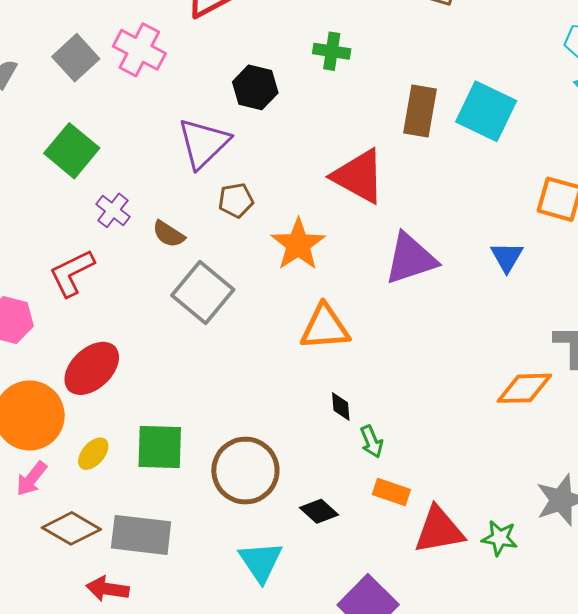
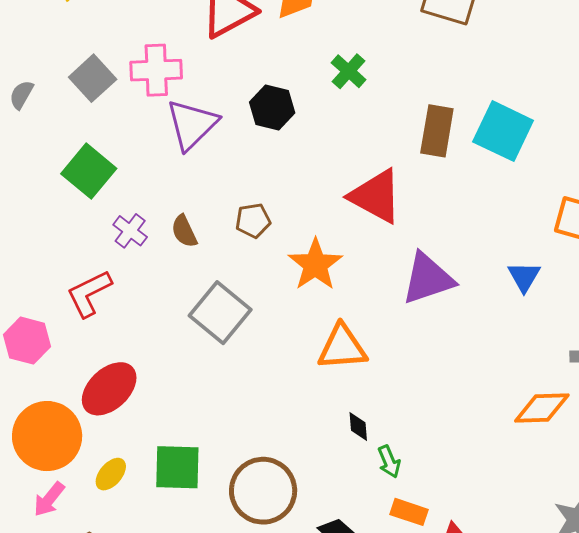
pink cross: (139, 50) -> (156, 70), turned -30
green cross: (332, 51) -> (349, 71), turned 33
purple triangle: (203, 143) -> (192, 124), moved
brown semicircle: (169, 234) -> (184, 231), moved, turned 32

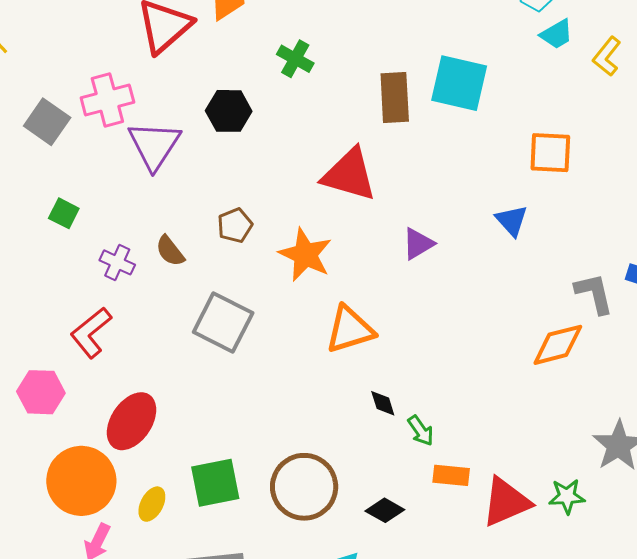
green square: (89, 171) -> (64, 213), size x0.6
purple triangle: (428, 279) -> (418, 244), size x0.6

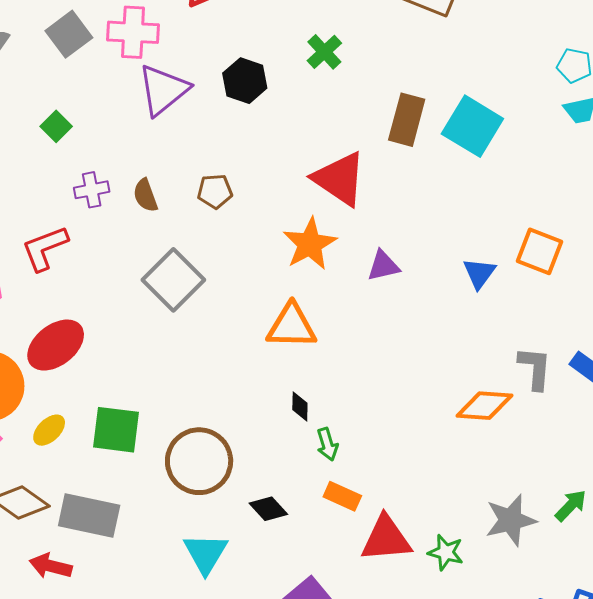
orange square: (550, 153) -> (540, 251), moved
orange star: (305, 255) -> (310, 244), moved
purple cross: (117, 262) -> (92, 190), turned 36

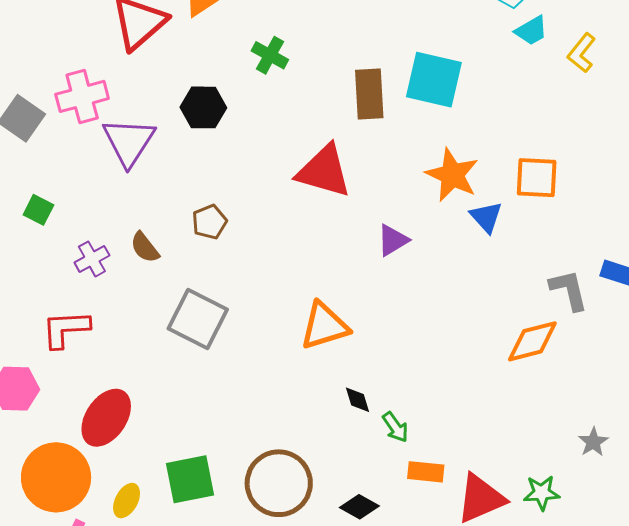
orange star: (310, 244) -> (452, 175), moved
red L-shape: (45, 248) -> (66, 329), turned 36
gray star: (511, 520) -> (593, 442), size x0.6

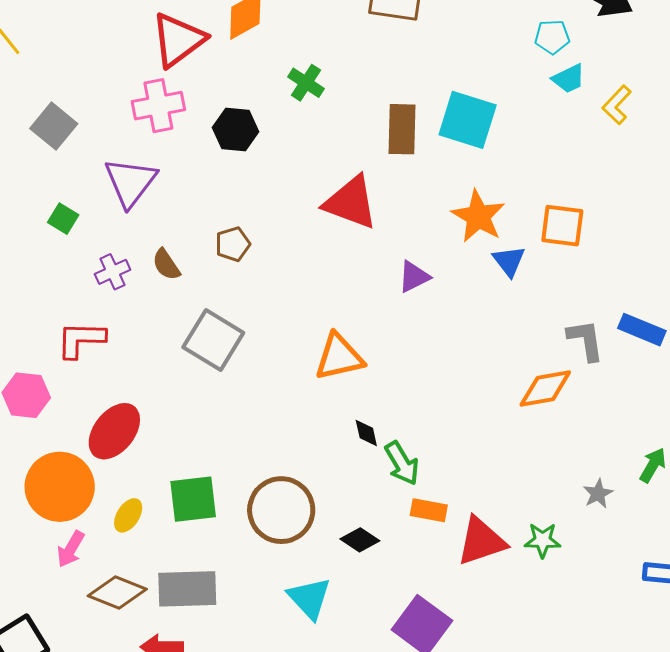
pink cross: (82, 96) -> (158, 106), moved
purple triangle: (129, 142) -> (130, 182), moved
green arrow: (395, 427) -> (402, 463), size x1.4

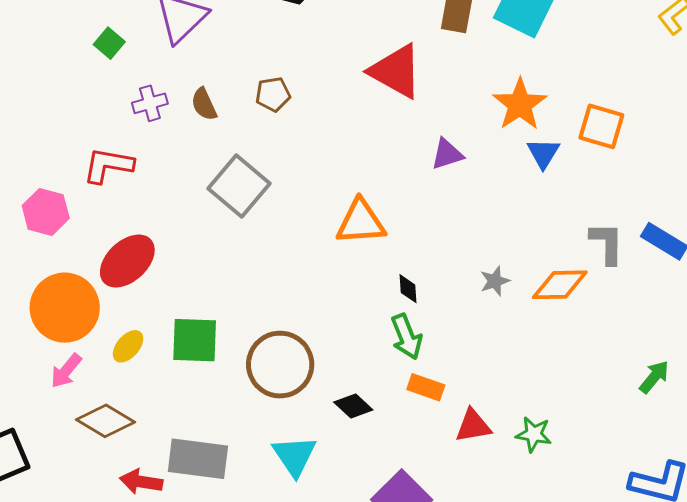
black diamond: (366, 433) -> (408, 289), moved
gray star: (598, 494) -> (495, 281), moved
red triangle: (481, 541) -> (473, 426), size x0.7
gray rectangle: (187, 589) -> (198, 459), moved

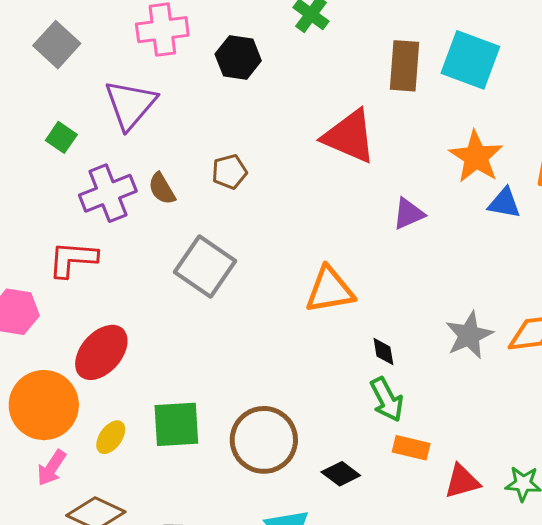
purple cross: (150, 103) -> (108, 193), size x1.6
blue triangle: (543, 153) -> (504, 203), turned -45
gray star: (495, 281) -> (469, 335), size x1.6

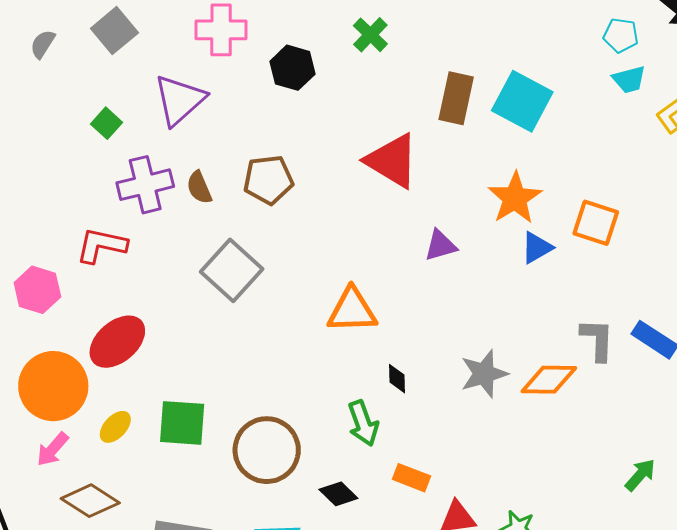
brown pentagon: (229, 172) -> (268, 180), size x1.4
blue triangle: (504, 203) -> (537, 248), turned -48
green arrow: (387, 399) -> (363, 423), moved

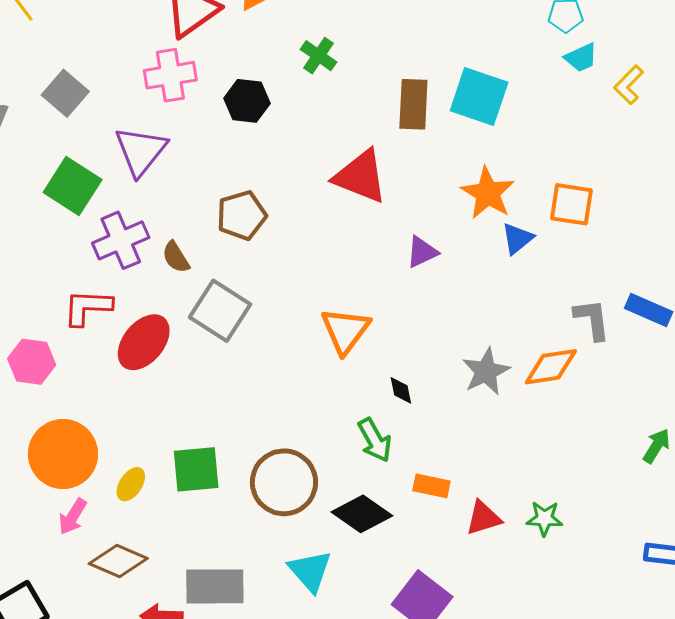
green square: (107, 123) -> (73, 186), size x1.8
brown semicircle: (199, 187) -> (176, 257), moved
orange triangle: (352, 310) -> (345, 331), turned -42
red ellipse: (117, 342) -> (144, 342), moved
black diamond: (338, 494) -> (362, 514), size x1.5

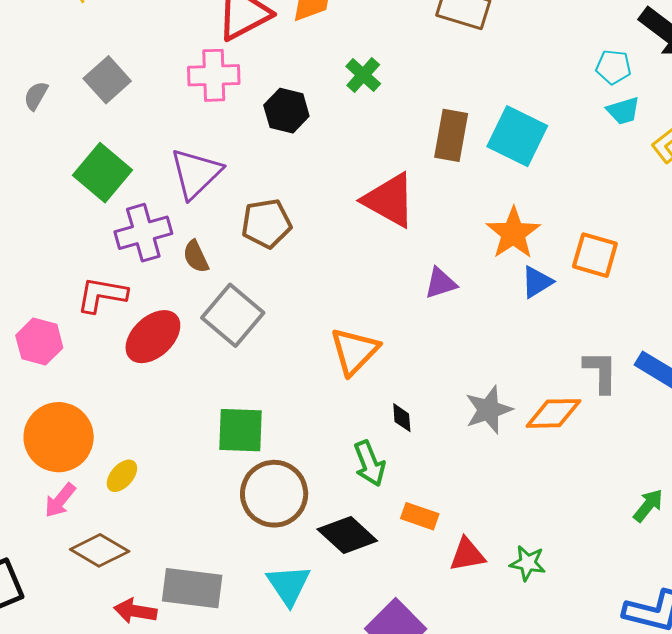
purple triangle: (141, 151) -> (196, 173), moved
green square: (196, 469) -> (240, 430), moved

